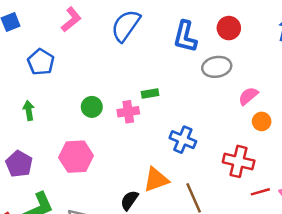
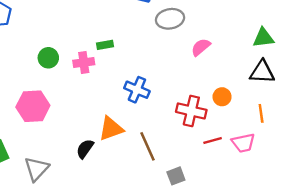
orange circle: (262, 121) -> (222, 97), moved

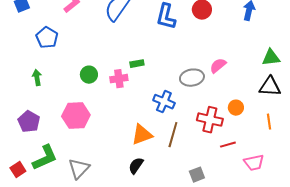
gray ellipse: (170, 19) -> (192, 78), moved
pink trapezoid: (243, 143) -> (254, 163), moved
brown line: (148, 146) -> (173, 135), moved, turned 40
black semicircle: (85, 149) -> (136, 166), moved

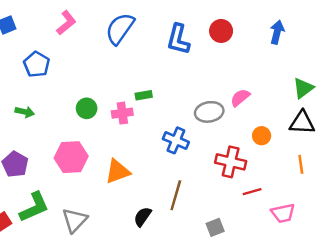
green triangle: (271, 58) -> (303, 88), turned -30
green arrow: (37, 78) -> (25, 112), turned 112
orange circle: (236, 108) -> (262, 136), moved
orange triangle: (142, 135) -> (118, 171), moved
brown line: (173, 135) -> (176, 195), moved

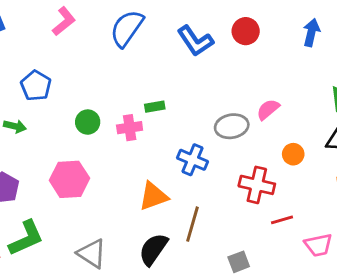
blue L-shape: (178, 39) -> (195, 41), turned -48
blue pentagon: (37, 64) -> (36, 86), moved
orange triangle: (118, 171) -> (153, 196), moved
black semicircle: (143, 217) -> (153, 249), size x1.4
gray triangle: (75, 220) -> (92, 253), moved, turned -40

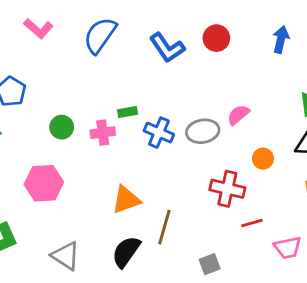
pink L-shape: (64, 21) -> (38, 29), turned 80
blue cross: (193, 160) -> (159, 133), moved

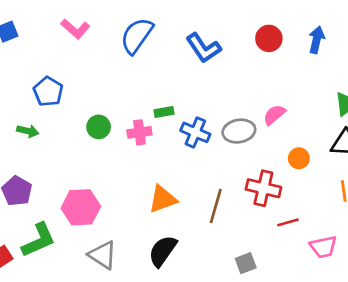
red circle: (216, 38) -> (269, 38), moved
pink hexagon: (44, 183) -> (81, 207), moved
brown line: (164, 227) -> (216, 206), moved

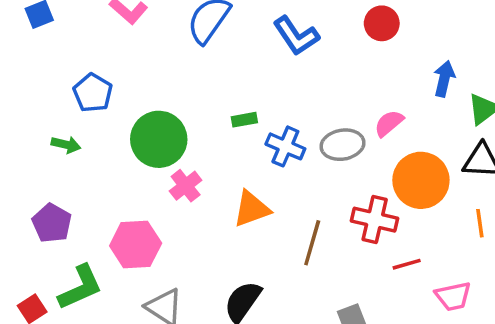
blue arrow: (317, 40) -> (444, 79), moved
green circle: (99, 127) -> (159, 139), size x1.8
pink cross: (139, 132) -> (186, 186), moved, turned -30
orange circle: (299, 158) -> (421, 180), size x2.0
orange triangle: (163, 199) -> (252, 209), moved

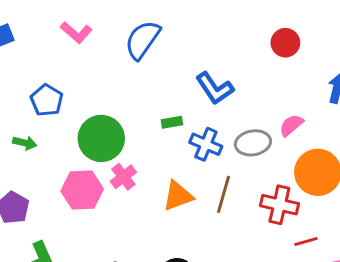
blue L-shape: (296, 36) -> (215, 88), moved
brown line: (312, 243) -> (224, 194), moved
pink hexagon: (136, 245) -> (82, 190), moved

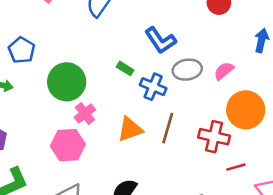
green rectangle: (172, 122) -> (125, 68), turned 42
gray ellipse: (253, 143) -> (187, 70), moved
pink hexagon: (82, 190) -> (68, 145), moved

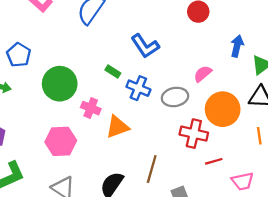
gray ellipse: (187, 70) -> (175, 97), moved
pink cross: (85, 113) -> (91, 108), moved, turned -30
brown line: (168, 128) -> (152, 169), moved

